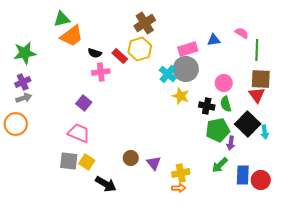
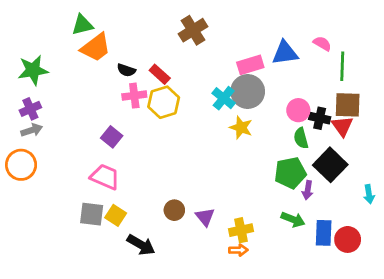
blue triangle: (214, 40) -> (285, 53), size x1.5
yellow hexagon: (140, 49) -> (164, 102), moved
black cross: (207, 106) -> (320, 118), moved
cyan arrow: (265, 132) -> (369, 194), moved
green arrow: (220, 165) -> (293, 219), turned -114

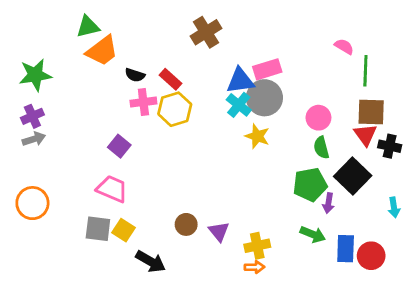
blue triangle: (285, 53) -> (240, 81), moved
black cross: (320, 118) -> (390, 146), moved
orange circle: (21, 165) -> (32, 203), moved

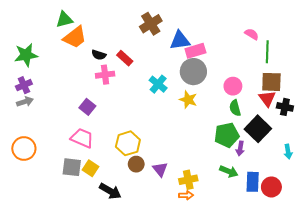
blue triangle: (240, 81) -> (180, 40), moved
cyan cross: (239, 105) -> (158, 84), moved
yellow hexagon: (175, 109) -> (128, 143), moved

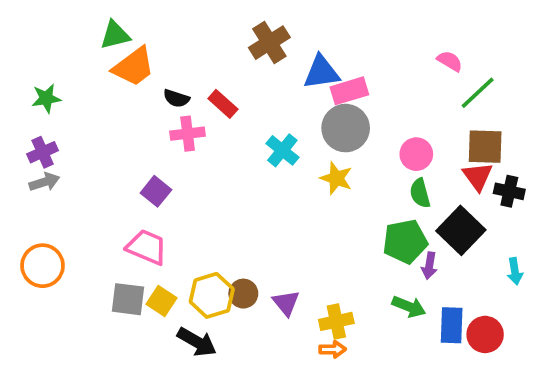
green line: (267, 52) -> (478, 93), turned 45
green star: (26, 55) -> (46, 98), size x0.7
yellow hexagon: (128, 143) -> (212, 295), moved

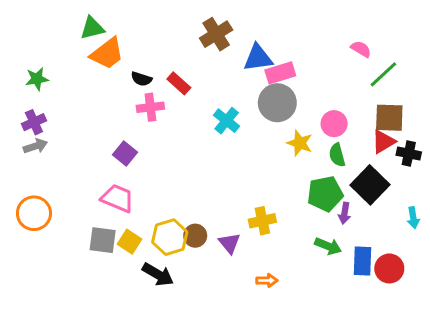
red triangle: (478, 176) -> (383, 142), turned 35
yellow star: (336, 178) -> (300, 143), moved
yellow cross: (336, 321) -> (262, 221), moved

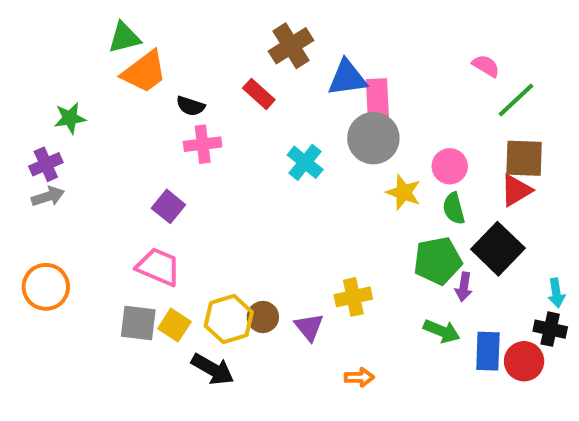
pink rectangle: (280, 73) -> (377, 98), turned -76
green star: (37, 79) -> (70, 118), moved
red rectangle: (179, 83) -> (259, 94), moved
black cross: (409, 154) -> (550, 329), moved

